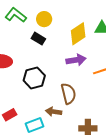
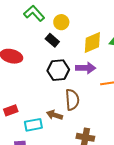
black hexagon: (34, 78) -> (58, 70), moved

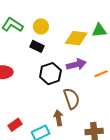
yellow diamond: (92, 43) -> (76, 38), turned 45
brown arrow: (55, 115) -> (58, 118), turned 77

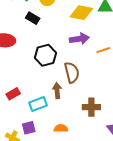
black rectangle: (37, 46) -> (33, 18), moved
black hexagon: (50, 74) -> (45, 55), moved

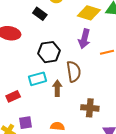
purple arrow: (79, 39) -> (84, 39), turned 108
red rectangle: (13, 94) -> (13, 96), moved
cyan rectangle: (38, 104) -> (37, 79), moved

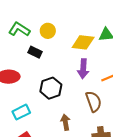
brown semicircle: (74, 72) -> (94, 101), moved
cyan rectangle: (37, 79) -> (21, 112), moved

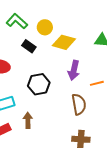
yellow diamond: (83, 42) -> (64, 42), moved
brown arrow: (65, 122) -> (28, 120), moved

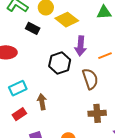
yellow diamond: (64, 42) -> (67, 20), turned 30
black hexagon: (39, 84) -> (60, 63), moved

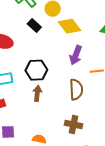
black hexagon: (60, 63) -> (36, 70), moved
brown arrow: (42, 102) -> (37, 93), moved

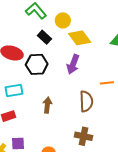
purple arrow: (76, 55) -> (73, 64), moved
black hexagon: (36, 70) -> (37, 64), moved

